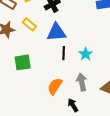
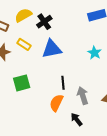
black line: (64, 53) -> (63, 83), moved
cyan star: (86, 54) -> (94, 53), moved

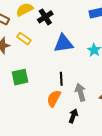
blue triangle: (52, 49) -> (63, 44), moved
black arrow: (77, 119) -> (73, 116), turned 56

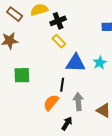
yellow rectangle: (24, 39) -> (59, 41), moved
blue triangle: (63, 44) -> (76, 63), moved

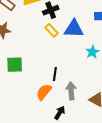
blue triangle: (76, 63) -> (74, 29), moved

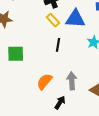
black line: (55, 74) -> (58, 45), moved

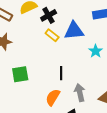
black line: (58, 45) -> (61, 73), moved

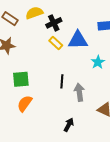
gray arrow: (80, 93) -> (79, 92), moved
orange semicircle: (53, 97) -> (25, 104), moved

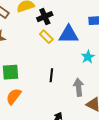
gray arrow: (79, 92) -> (79, 87), moved

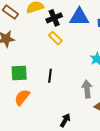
blue triangle: (68, 34) -> (79, 17), moved
black line: (51, 75) -> (50, 76), moved

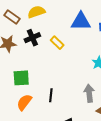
black cross: (54, 18) -> (32, 38), moved
black line: (50, 76) -> (51, 95), moved

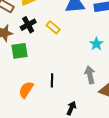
green square: (21, 78) -> (20, 51), moved

